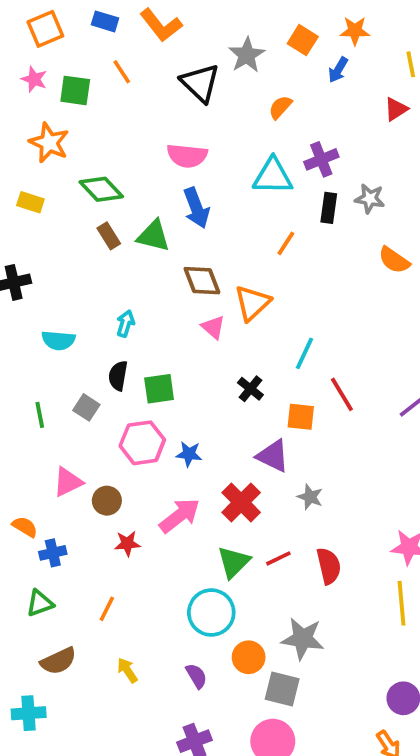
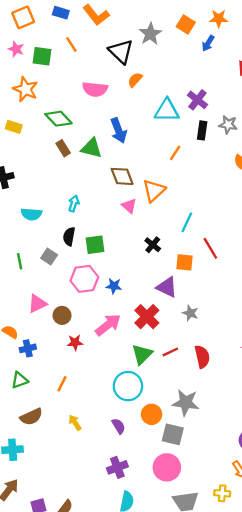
orange semicircle: (280, 107) -> (135, 80), moved
pink semicircle: (187, 156) -> (95, 89), moved
purple cross: (321, 159) -> (197, 100), turned -30

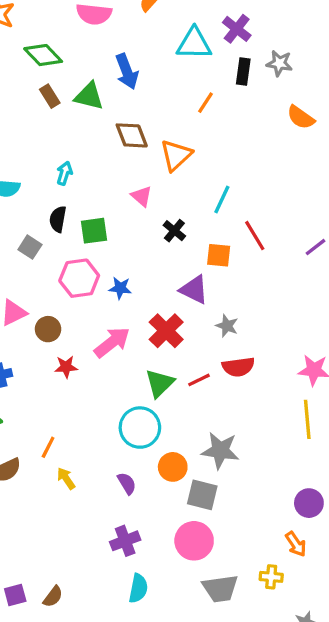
pink triangle: (129, 206) -> (142, 196), moved
red semicircle: (202, 357) -> (238, 367), moved, turned 95
orange line: (62, 384) -> (48, 447), moved

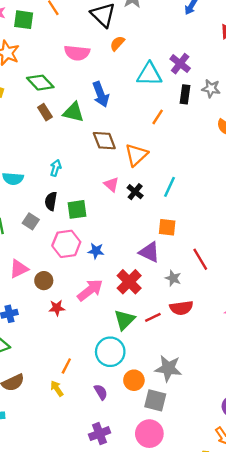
black cross: (174, 231) -> (135, 192), moved
red line: (255, 236) -> (200, 259), moved
orange line: (48, 447) -> (66, 366), moved

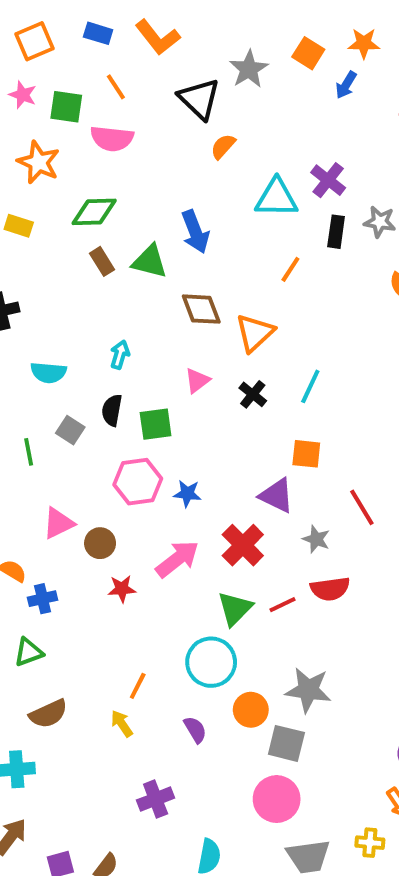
pink semicircle: (77, 53) -> (112, 138), moved
green diamond: (40, 83) -> (94, 212), turned -48
pink triangle: (111, 185) -> (197, 380), moved, turned 42
gray square: (31, 221) -> (70, 430), moved
purple cross: (100, 434) -> (156, 799), moved

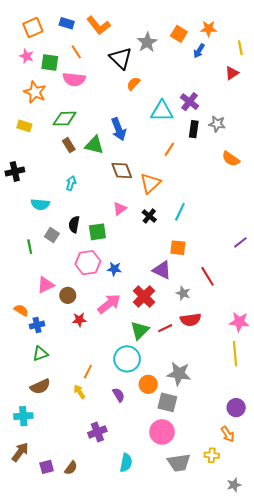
cyan arrow: (120, 355) -> (71, 183), moved
green triangle: (29, 652) -> (40, 354), moved

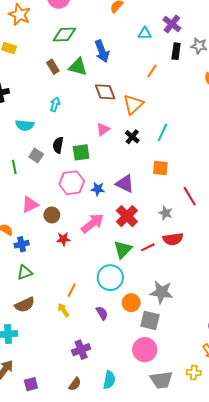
cyan triangle: (162, 111) -> (145, 33), size x0.6
green diamond: (65, 119) -> (64, 34), moved
purple triangle: (162, 270) -> (125, 184), moved
brown semicircle: (71, 468) -> (75, 384), moved

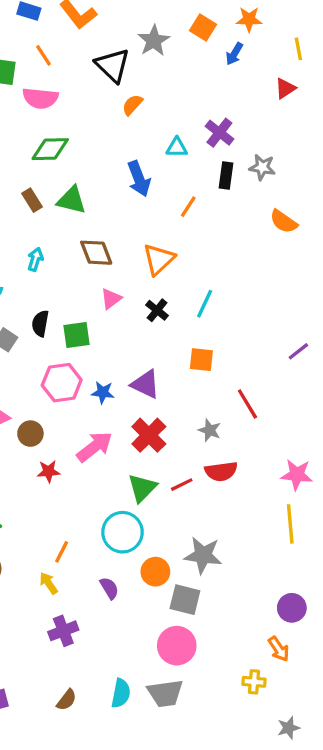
blue arrow: (102, 51) -> (139, 179), moved
brown diamond: (105, 92) -> (96, 253), moved
purple cross: (81, 350) -> (63, 631), moved
gray trapezoid: (161, 380) -> (165, 693), moved

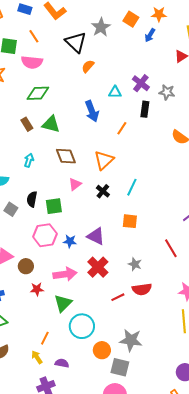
gray star: (262, 167) -> (167, 92), moved
red line: (247, 404) -> (171, 248), moved
pink arrow: (95, 447) -> (65, 274), turned 30
green triangle: (142, 488) -> (63, 303), moved
purple semicircle: (109, 588) -> (62, 363), moved, turned -48

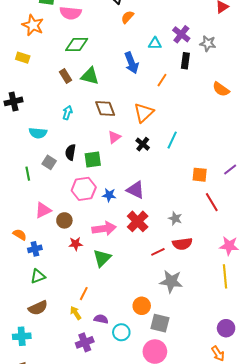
orange square: (130, 221) -> (200, 175), moved
cyan circle: (82, 326) -> (121, 332), moved, size x0.7
gray star: (131, 340) -> (171, 281), moved

